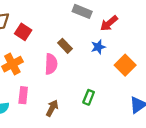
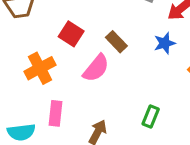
red square: (23, 32) -> (71, 34), moved
pink semicircle: (51, 64) -> (96, 68), turned 36

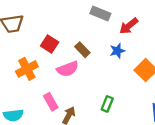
pink semicircle: (96, 68) -> (68, 69), turned 30
pink rectangle: (56, 113) -> (51, 102), moved, turned -36

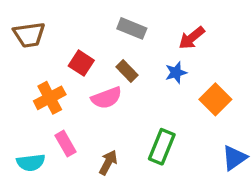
gray rectangle: (100, 14) -> (132, 28), moved
pink rectangle: (51, 102) -> (66, 144), moved
green rectangle: (107, 104) -> (162, 147), size x1.5

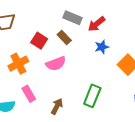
red arrow: (192, 38) -> (96, 24), moved
brown rectangle: (127, 71) -> (64, 38), moved

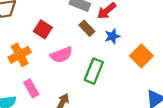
brown rectangle: (64, 38) -> (87, 28), moved
green rectangle: (92, 96) -> (94, 71), moved

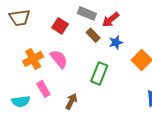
red square: (43, 29) -> (60, 26), moved
pink semicircle: (61, 55) -> (59, 59), moved, turned -108

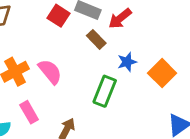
red square: (60, 26) -> (58, 16), moved
blue star: (116, 42) -> (127, 62), moved

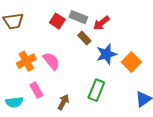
blue star: (127, 62) -> (106, 54), size x1.5
green rectangle: (105, 91) -> (96, 90), moved

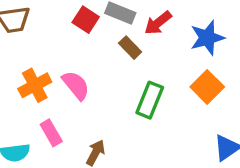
blue star: (106, 54) -> (207, 38), moved
green rectangle: (96, 90) -> (150, 100), moved

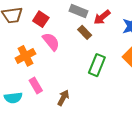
red square: (86, 20) -> (41, 19), moved
pink semicircle: (76, 85) -> (51, 42), moved

